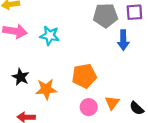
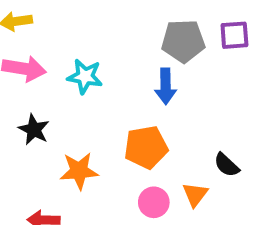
blue arrow: (123, 40) -> (166, 86), moved
black star: (21, 77) -> (34, 130), moved
black semicircle: (137, 108) -> (227, 165), moved

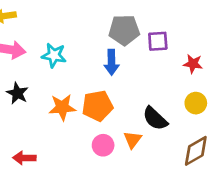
purple square: (234, 35) -> (158, 41), moved
black semicircle: (227, 165) -> (155, 119), size x1.4
orange star: (79, 171) -> (62, 107), moved

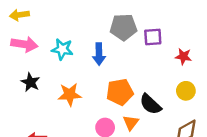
blue arrow: (111, 62) -> (99, 54), moved
orange pentagon: (97, 106) -> (120, 92), moved

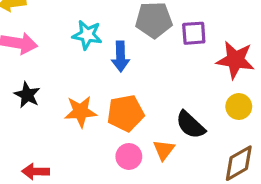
cyan star: (62, 49) -> (87, 35), moved
red star: (183, 57) -> (235, 60), size x1.6
orange pentagon: (120, 92) -> (125, 113), moved

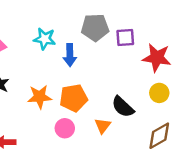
pink circle: (129, 156) -> (65, 128), moved

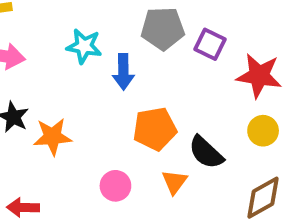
purple square: (125, 38) -> (210, 44), turned 30
orange star: (40, 97) -> (53, 137), moved
orange pentagon: (74, 98) -> (155, 129), moved

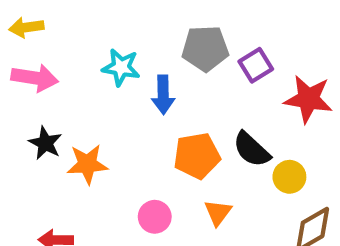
purple square: (210, 44) -> (256, 65), turned 32
yellow circle: (263, 131) -> (289, 177), moved
black semicircle: (206, 152) -> (252, 149), moved

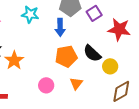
blue arrow: (163, 95) -> (60, 27), moved
orange star: (87, 164) -> (14, 60), turned -30

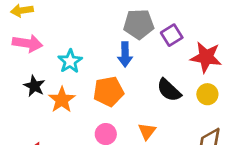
cyan star: (30, 14) -> (70, 61), moved, turned 30
orange pentagon: (66, 56) -> (109, 91), moved
yellow circle: (110, 66) -> (207, 94), moved

